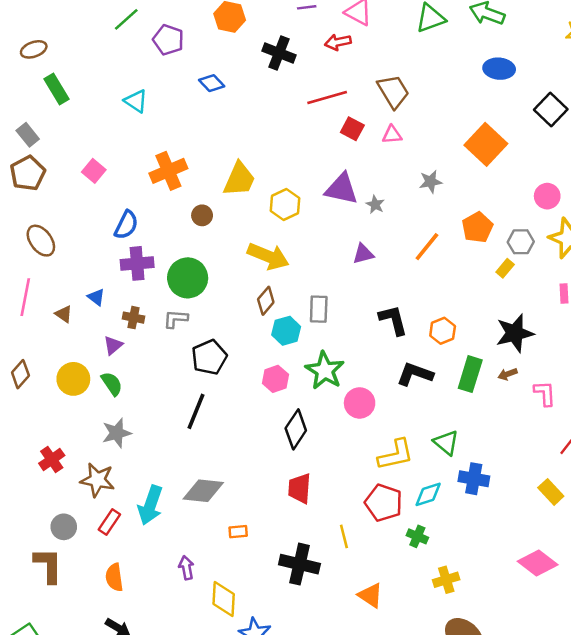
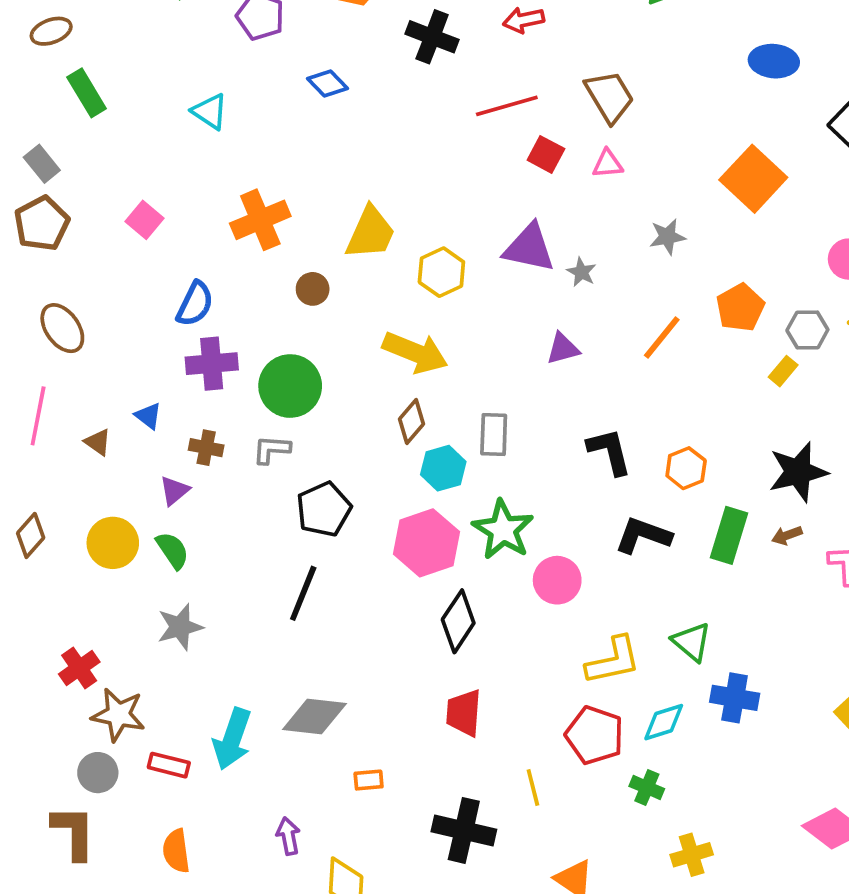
pink hexagon: (275, 379) -> (426, 543), size x1.6
brown star: (97, 480) -> (118, 715), moved
red rectangle: (109, 522) -> (169, 765), turned 70

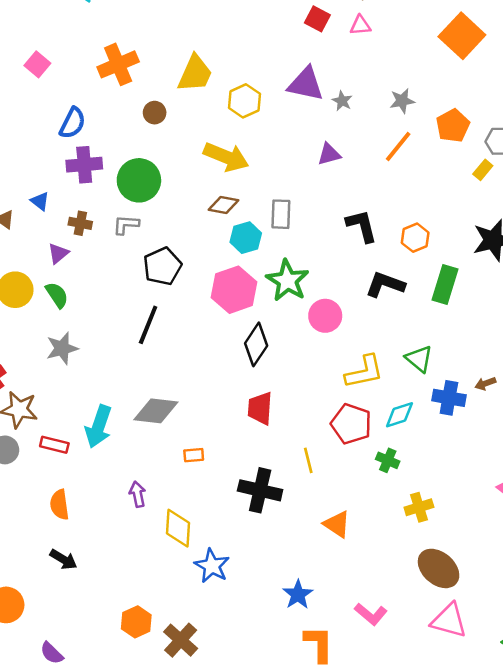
gray star: (667, 237) -> (402, 101), moved
brown diamond: (412, 421) -> (224, 205), turned 60
brown arrow: (787, 535) -> (485, 384), moved

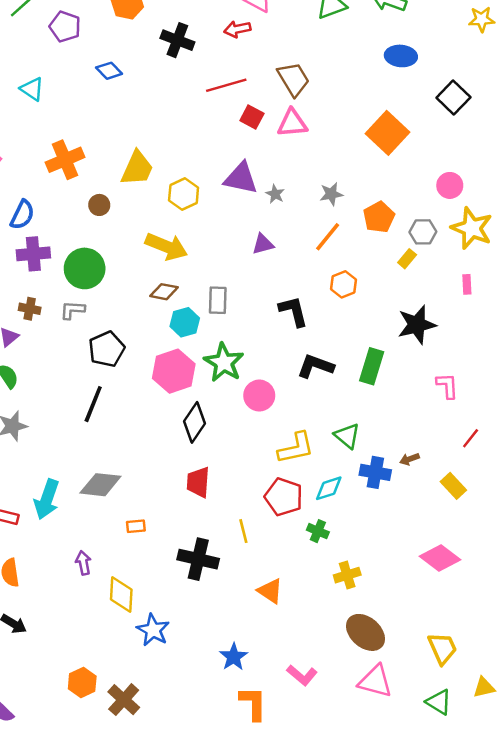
pink triangle: (360, 25) -> (292, 123), size x1.5
orange hexagon: (415, 238) -> (344, 284), moved

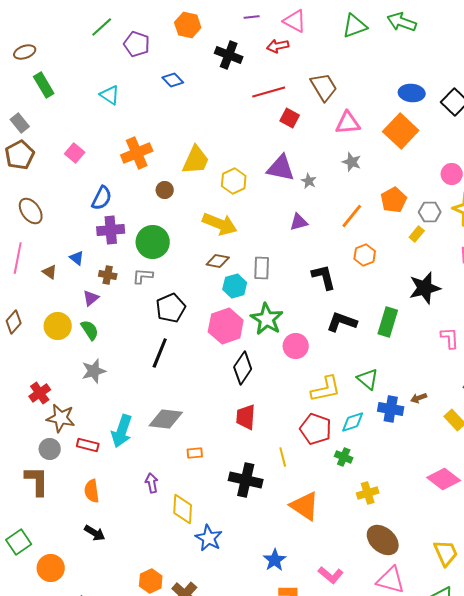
blue ellipse: (401, 56) -> (412, 93), moved
pink triangle: (292, 123) -> (348, 123), moved
gray star: (331, 194) -> (352, 162), moved, turned 30
orange triangle: (270, 591) -> (305, 506), size x1.4

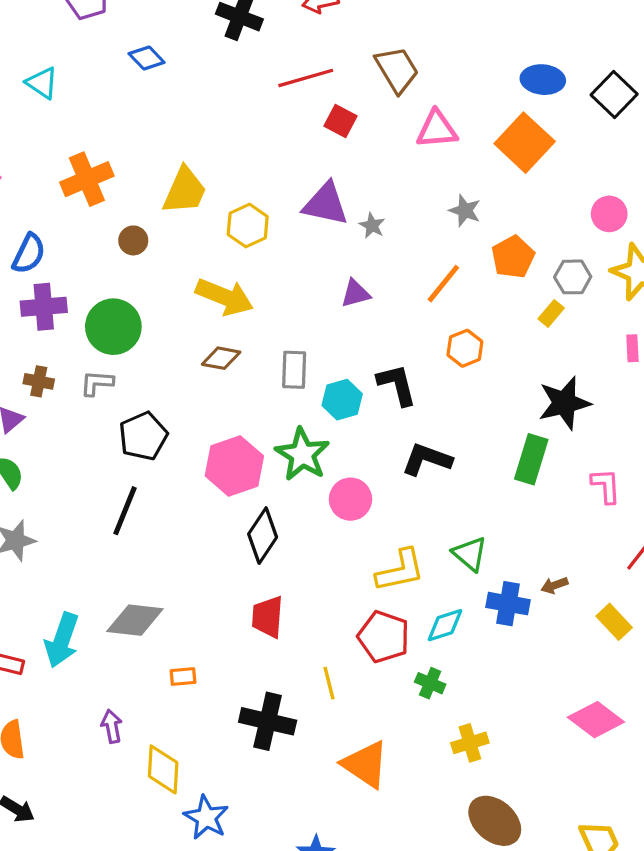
gray star: (352, 162) -> (465, 211), moved
cyan hexagon: (235, 286) -> (342, 400), moved
green rectangle: (388, 322) -> (531, 459), moved

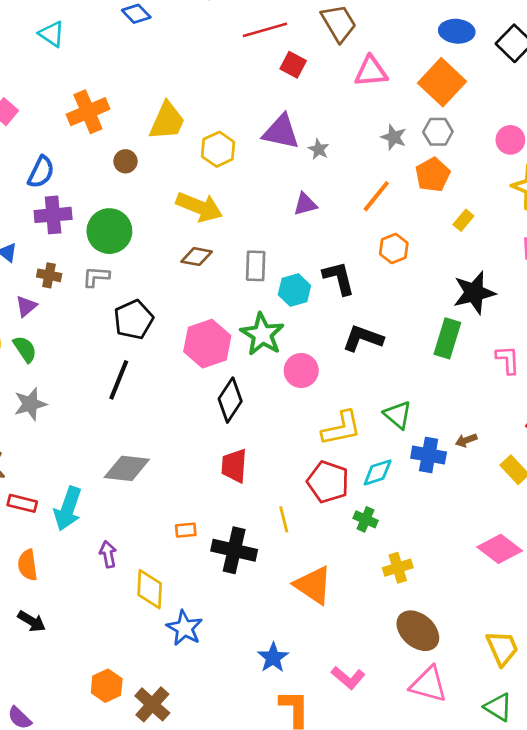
gray hexagon: (573, 277) -> (438, 132), moved
cyan arrow: (62, 640) -> (68, 509), moved
orange rectangle: (183, 677) -> (186, 530), moved

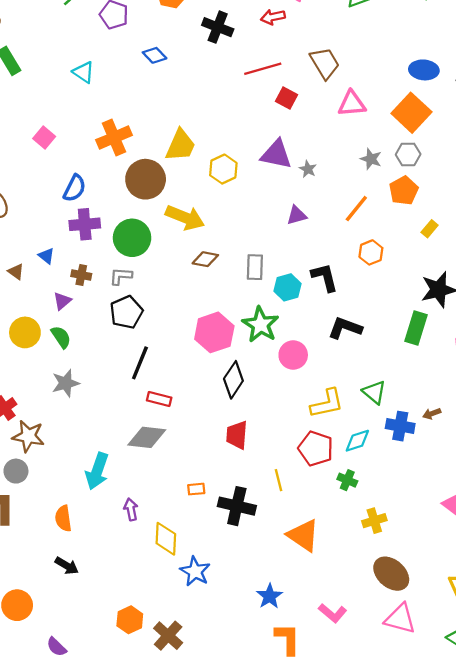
brown circle: (125, 161) -> (146, 179), size x2.0
yellow arrow: (199, 207) -> (185, 218), moved
black pentagon: (134, 320) -> (126, 312), moved
red rectangle: (22, 503) -> (159, 399), moved

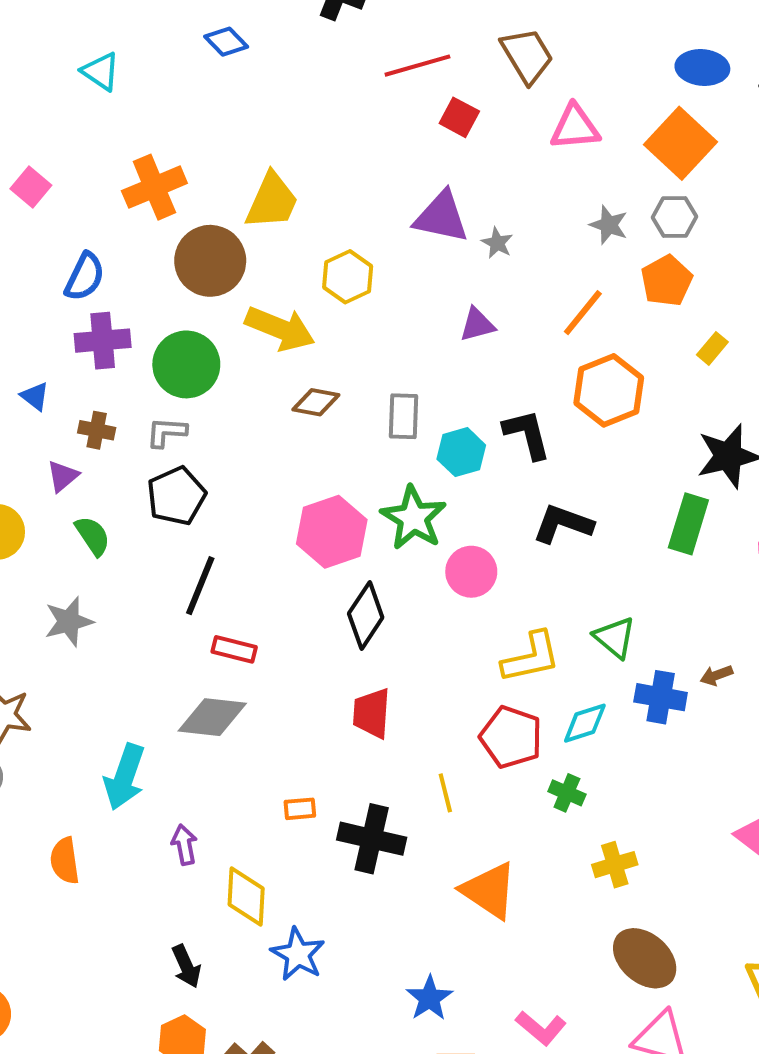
yellow hexagon: (223, 169) -> (348, 277), moved
orange hexagon: (371, 252) -> (609, 390), size x1.6
green semicircle: (61, 337) -> (93, 536), moved
black arrow: (67, 566) -> (186, 966), moved, turned 35

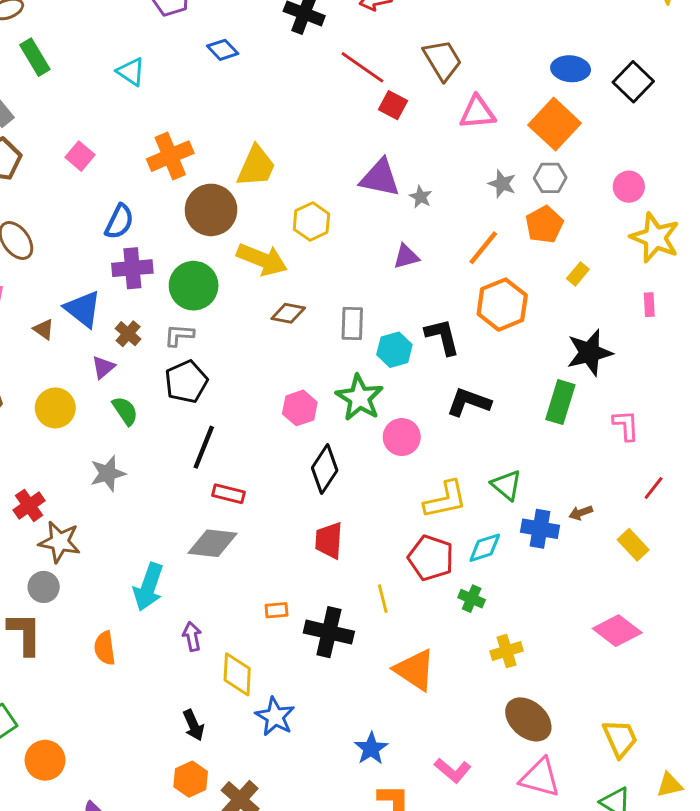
red line: (417, 66) -> (362, 67), turned 51
blue triangle: (35, 396) -> (83, 309), size x1.8
brown cross: (97, 430) -> (128, 334), turned 30
pink hexagon: (332, 532) -> (300, 408), size x0.7

